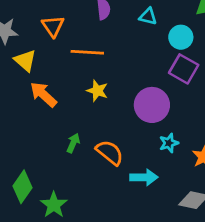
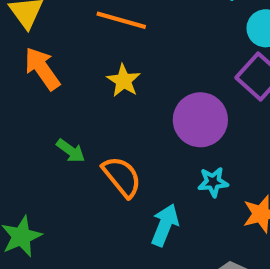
green arrow: (73, 143) -> (71, 151), turned 90
cyan arrow: (144, 177) -> (165, 225), turned -80

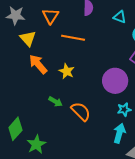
yellow star: (124, 81) -> (67, 71), moved
cyan arrow: (165, 225) -> (119, 133), moved

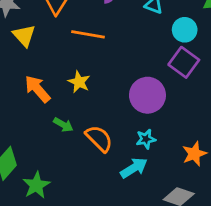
orange arrow: (38, 64) -> (37, 89), moved
cyan star: (124, 110) -> (146, 139), moved
cyan arrow: (119, 133) -> (134, 168), moved, turned 42

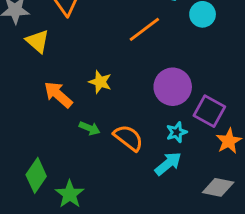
orange line: (88, 34) -> (144, 29), moved, turned -40
purple square: (184, 62) -> (209, 111), moved

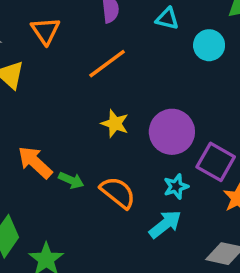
orange line: (144, 29) -> (107, 64), moved
yellow star: (100, 82) -> (115, 124), moved
orange arrow: (58, 95) -> (35, 162), moved

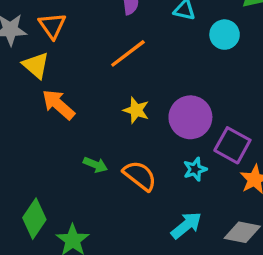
orange triangle: (45, 31) -> (52, 26), moved
orange arrow: (35, 162) -> (58, 104), moved
cyan arrow: (165, 224) -> (186, 225), moved

